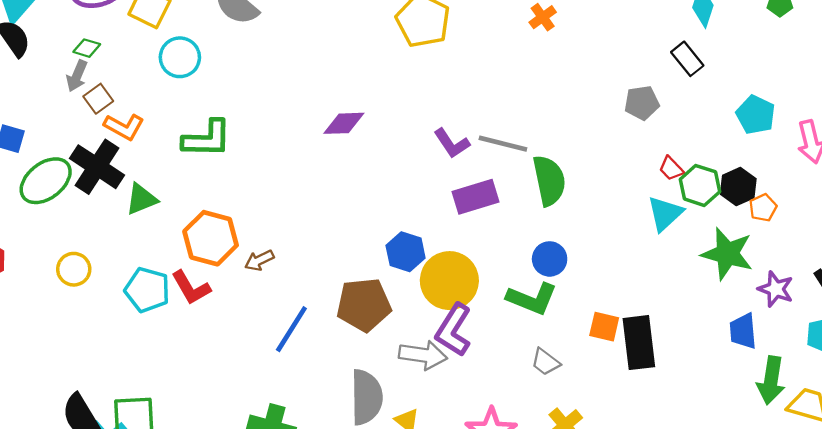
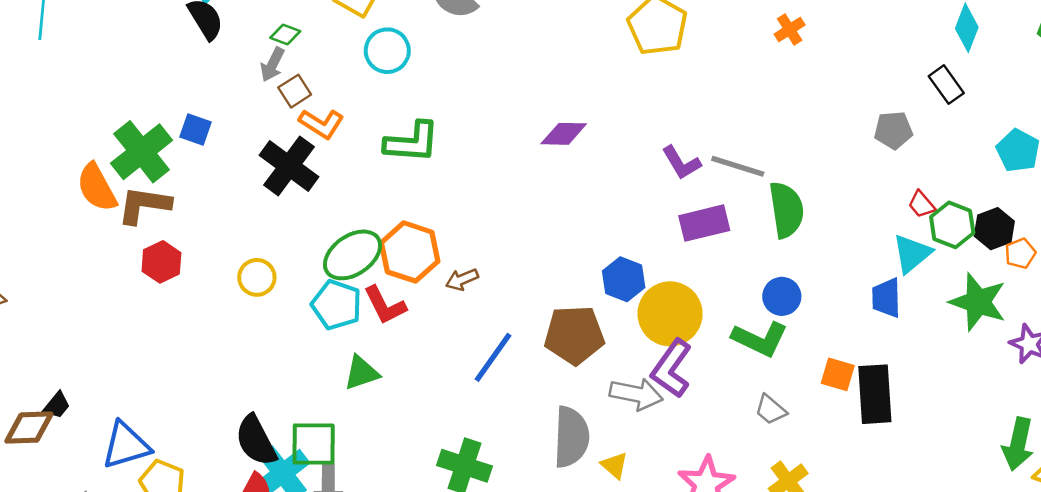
green ellipse: (46, 181) -> (353, 255), moved
green triangle: (141, 199) -> (361, 373), moved
blue trapezoid: (743, 331) -> (886, 298), moved

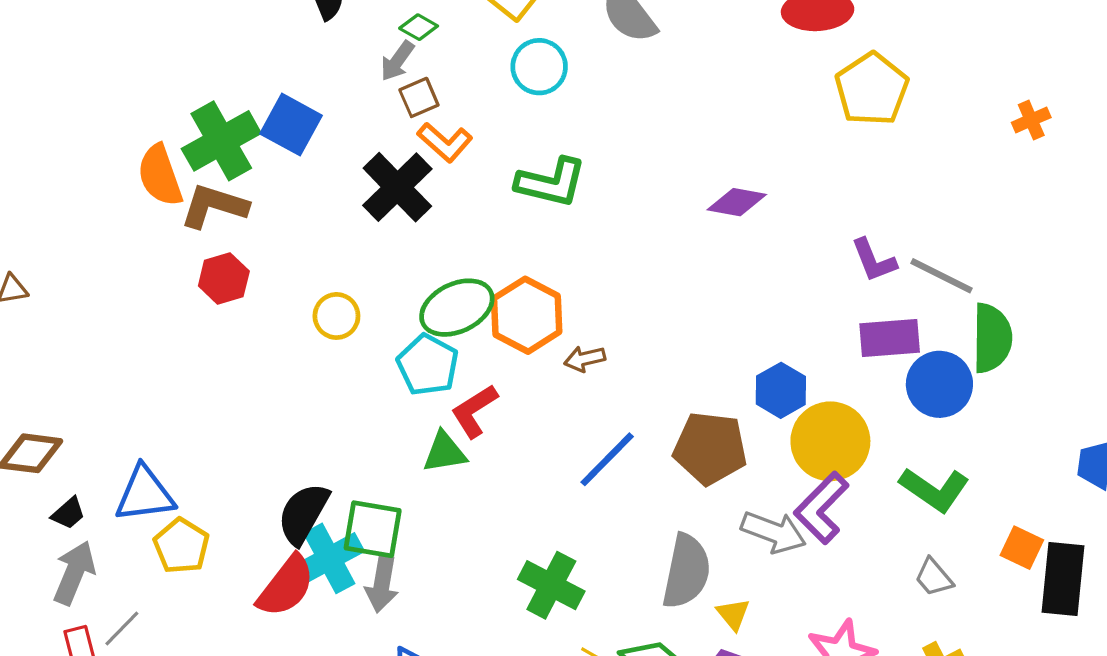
blue square: (195, 129) -> (291, 125), size x1.5
blue circle: (782, 296) -> (939, 384), moved, size x1.4
red L-shape: (385, 305) -> (474, 411), moved, turned 75
black trapezoid: (57, 405) -> (68, 513), moved
black semicircle: (256, 441) -> (303, 514), turned 48

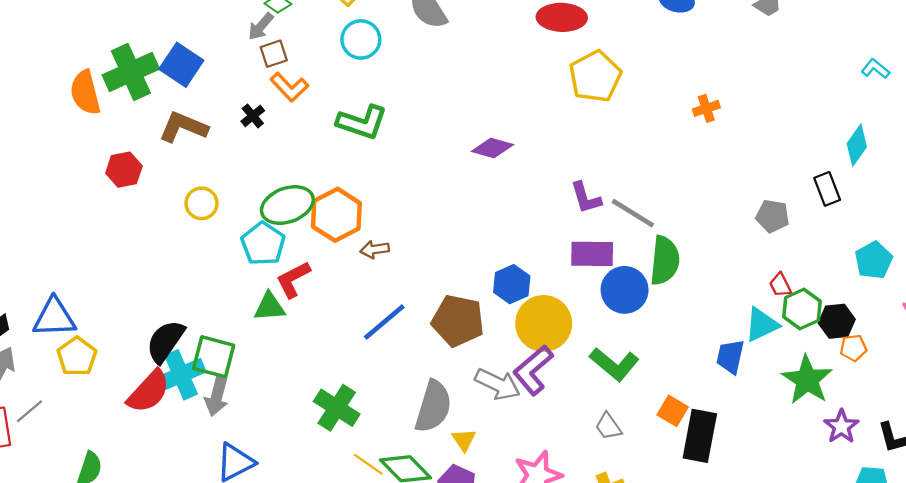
black cross: (397, 187) -> (253, 116), size x0.5
brown L-shape: (214, 206) -> (183, 127), moved

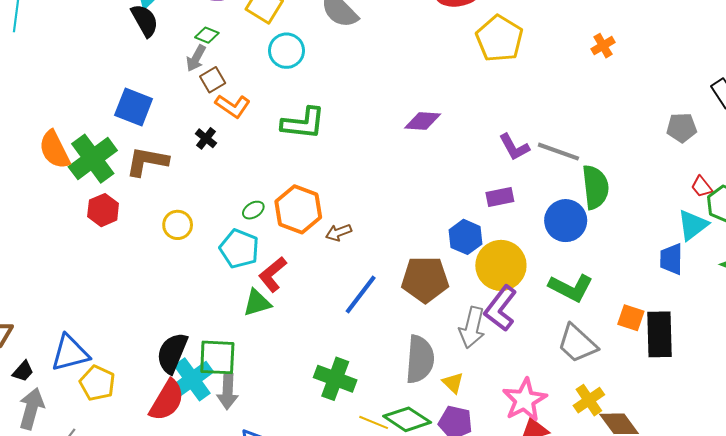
green cross: (131, 72) -> (93, 159), moved
green ellipse: (287, 205) -> (253, 210), size x0.5
purple rectangle: (592, 254) -> (500, 197), moved, size x0.7
gray arrow: (498, 384) -> (472, 328), turned 90
gray trapezoid: (608, 426) -> (577, 344), size x1.6

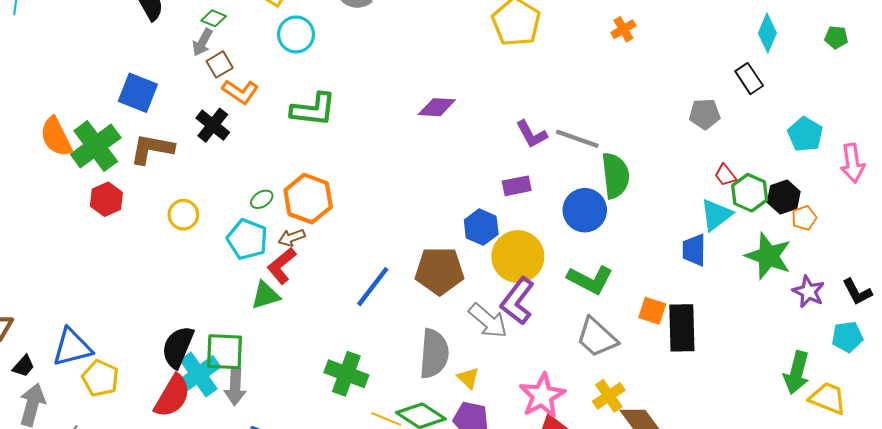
black cross: (206, 138) -> (213, 125), size x1.5
brown arrow: (338, 232) -> (292, 238), moved
gray arrow: (472, 328) -> (488, 321), turned -63

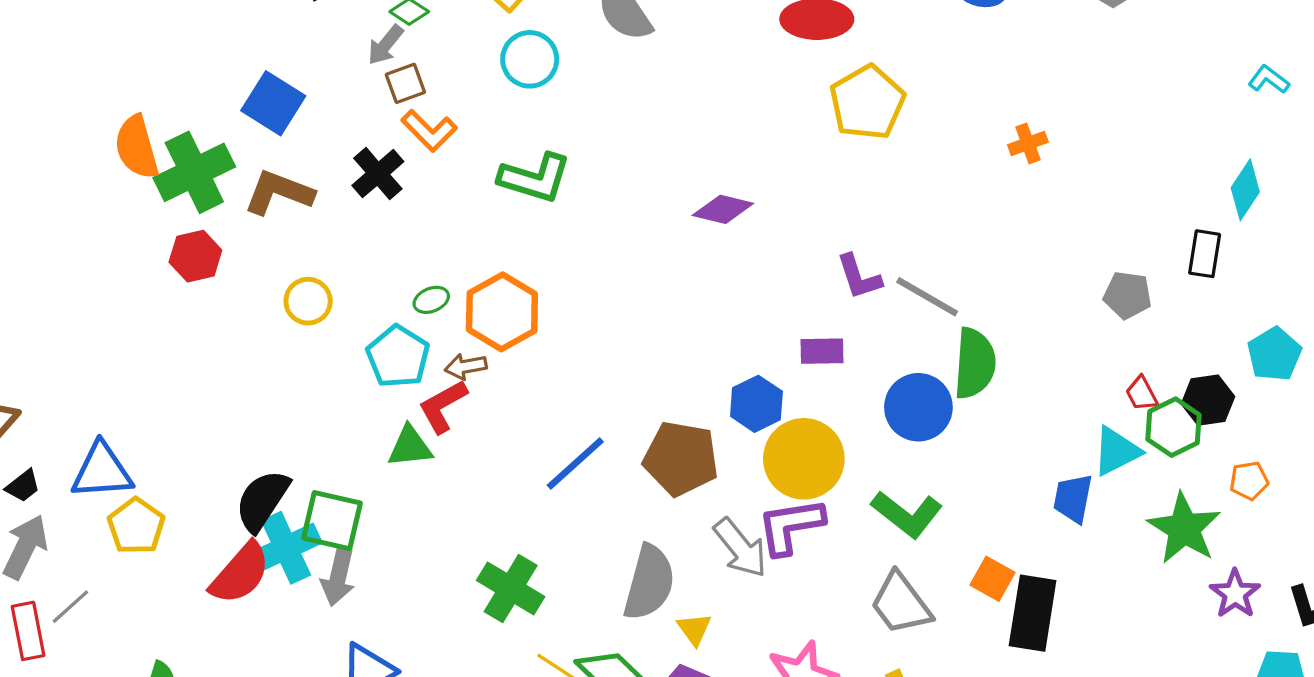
black rectangle: (749, 79) -> (1205, 254), turned 32
black hexagon: (784, 197) -> (1208, 400), moved
purple L-shape: (517, 301) -> (791, 526), turned 33

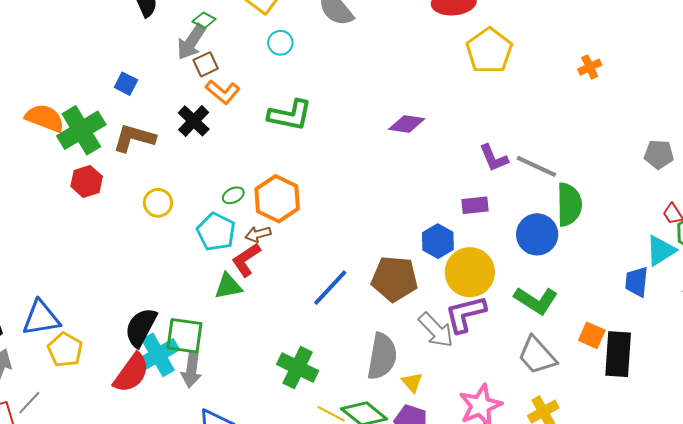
gray arrow: (385, 45) -> (191, 42), size x1.4
cyan circle: (530, 59) -> (280, 43), size x0.7
blue square: (273, 103) -> (126, 84), size x0.6
orange semicircle: (137, 147) -> (45, 118), turned 132

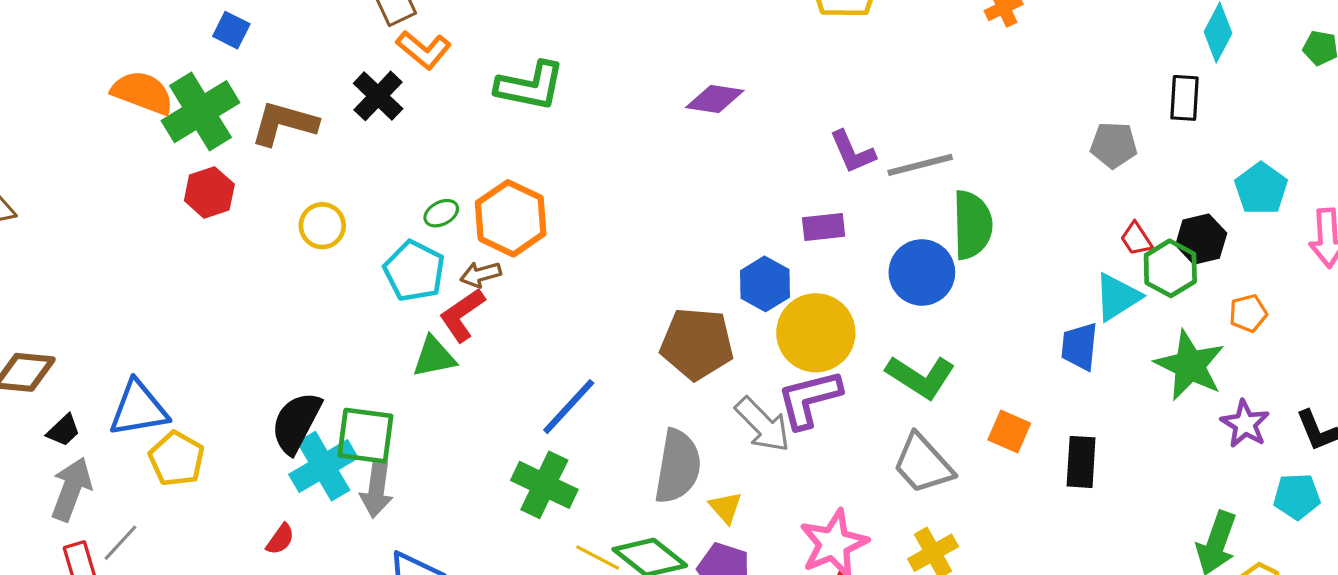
blue square: (126, 84) -> (231, 30), moved
gray line: (536, 166) -> (920, 165), turned -39
blue line: (330, 288) -> (569, 407), moved
black rectangle: (618, 354) -> (1081, 462), moved, size x0.7
red semicircle: (131, 373) -> (280, 539), moved, size x0.5

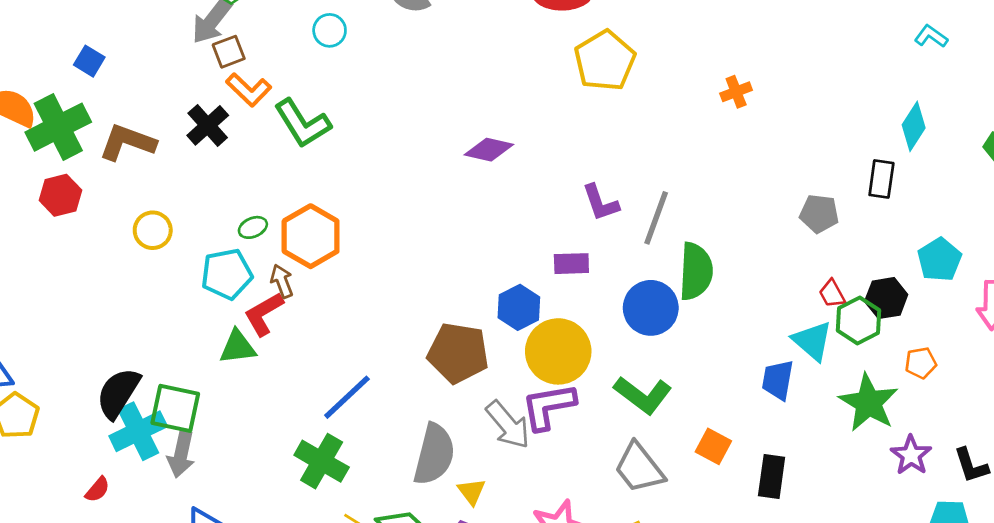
green L-shape: (530, 86) -> (302, 123), moved, turned 42
gray line: (920, 165) -> (656, 218), turned -60
cyan pentagon: (414, 271) -> (227, 274), turned 30
brown arrow: (481, 274) -> (282, 281), turned 80
cyan triangle: (1117, 297) -> (812, 341), turned -51

